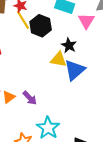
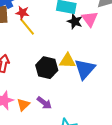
black hexagon: (41, 26) -> (47, 68), moved
black star: (69, 45) -> (75, 21), moved

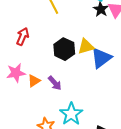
yellow triangle: (67, 61) -> (86, 46), turned -30

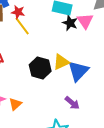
purple arrow: (55, 83) -> (72, 103), moved

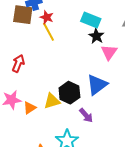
pink triangle: (85, 21) -> (109, 52), moved
yellow triangle: (61, 62) -> (52, 101), moved
black hexagon: (40, 68) -> (69, 93), moved

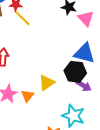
blue triangle: (97, 85) -> (84, 53), turned -50
black hexagon: (69, 93) -> (75, 72), moved

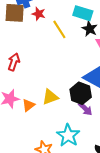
yellow line: (22, 18) -> (59, 29), moved

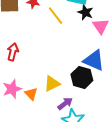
orange triangle: (28, 105) -> (31, 94), turned -32
purple arrow: (85, 109) -> (65, 104), moved, turned -77

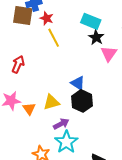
yellow line: (55, 16) -> (54, 38), moved
blue triangle: (94, 60) -> (78, 83), moved, size x0.7

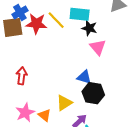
red star: (47, 18) -> (36, 24), size x1.5
yellow line: (54, 38) -> (56, 20), moved
pink triangle: (109, 54) -> (98, 47), moved

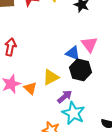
pink triangle: (98, 47) -> (89, 44), moved

